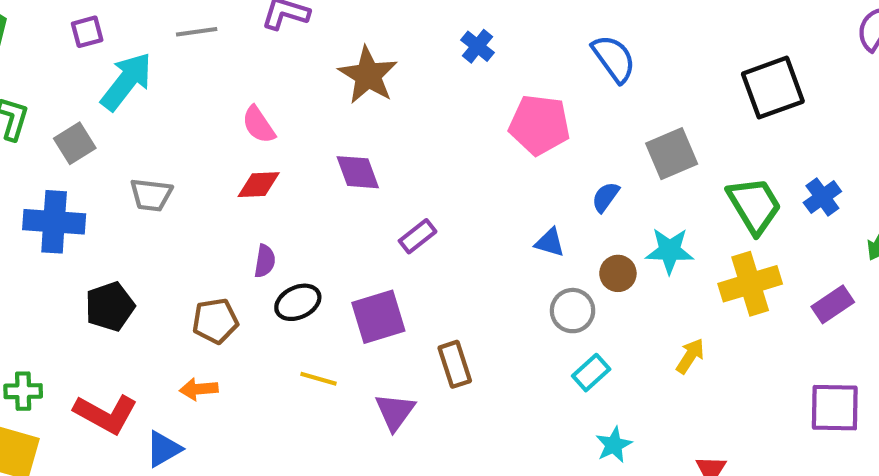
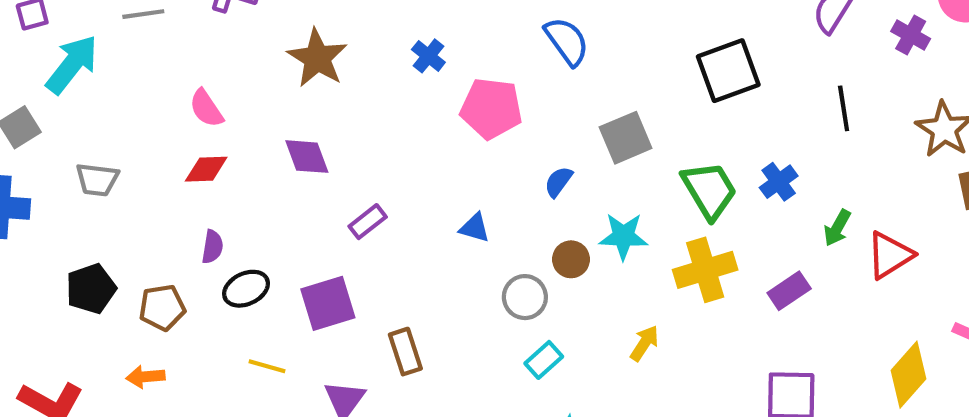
blue cross: (478, 46) -> (428, 56), moved
blue triangle: (550, 242) -> (475, 228), moved
black pentagon: (110, 306) -> (91, 289), moved

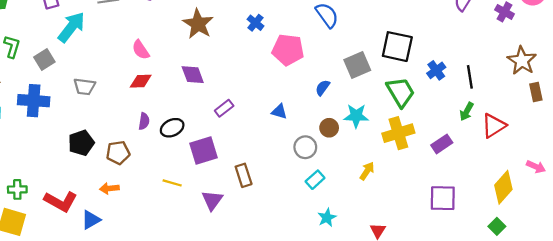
black square: (728, 71) -> (397, 47), moved, turned 32
black line: (844, 108) -> (470, 77), moved
blue cross: (779, 182) -> (436, 70), moved
black ellipse: (246, 289) -> (172, 128), moved

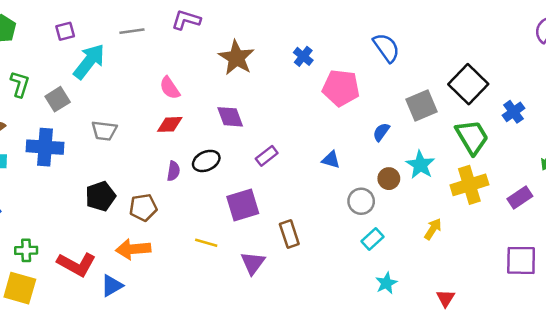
black square: (397, 47) -> (468, 84), turned 32
cyan star: (356, 116) -> (420, 165), turned 30
black ellipse: (172, 128) -> (206, 161), moved
orange arrow: (109, 188) -> (133, 249), size x1.5

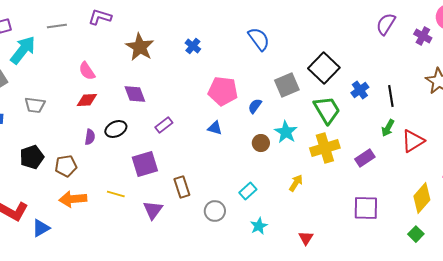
pink pentagon: (341, 88) -> (223, 91), moved
gray circle: (361, 201) -> (215, 211), moved
orange arrow: (133, 249) -> (73, 199), moved

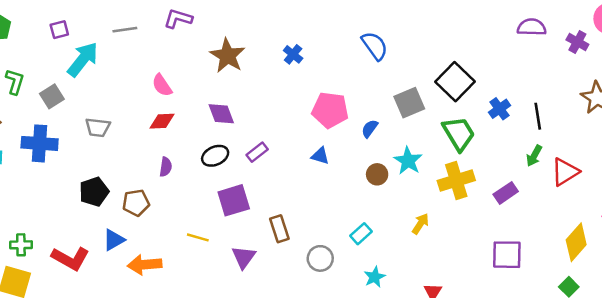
purple semicircle: (386, 24) -> (532, 27), turned 60
black ellipse: (116, 129) -> (215, 156), moved
orange arrow: (73, 199) -> (145, 265), moved
blue triangle: (41, 228) -> (114, 240), moved

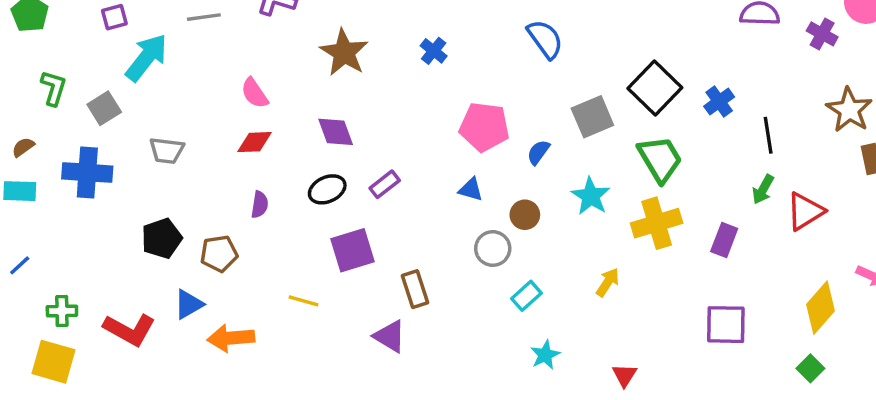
blue cross: (500, 109) -> (719, 102), moved
brown circle: (377, 174) -> (525, 215), moved
purple rectangle: (506, 193) -> (724, 240), turned -35
purple triangle: (244, 257) -> (390, 336), moved, turned -35
gray circle: (320, 258) -> (493, 249), moved

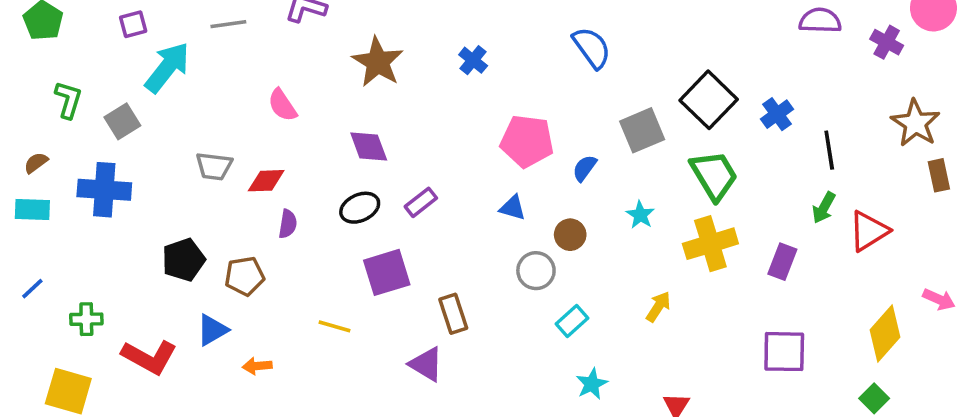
red diamond: (255, 142) -> (266, 181), moved
gray trapezoid: (167, 151) -> (214, 166), moved
cyan star: (591, 196) -> (640, 215), size x0.7
green cross: (62, 311) -> (86, 319), moved
orange arrow: (231, 338) -> (257, 366), size x0.6

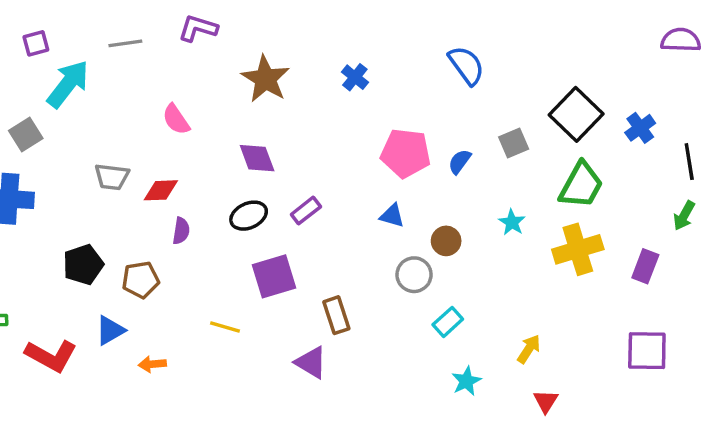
gray square: (642, 130) -> (514, 143), size x0.7
blue semicircle: (585, 168) -> (460, 162), moved
green trapezoid: (714, 175) -> (581, 185), turned 60
yellow arrow: (658, 307) -> (529, 349), moved

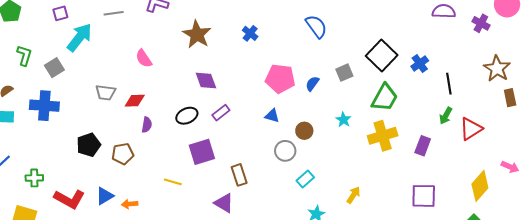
purple diamond: (257, 158) -> (206, 81), moved
blue triangle: (110, 330) -> (105, 196), moved

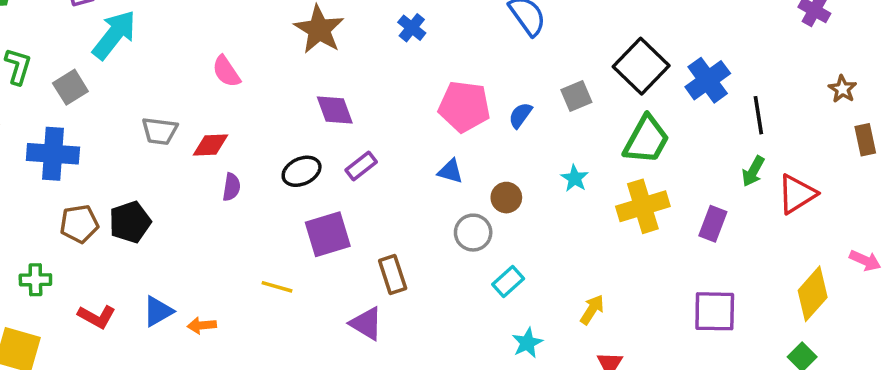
blue cross: (420, 64) -> (708, 80), size x1.4
brown star: (497, 69) -> (842, 89), size x0.6
brown pentagon: (123, 154) -> (79, 224), moved
red L-shape: (69, 199) -> (97, 317), size x0.7

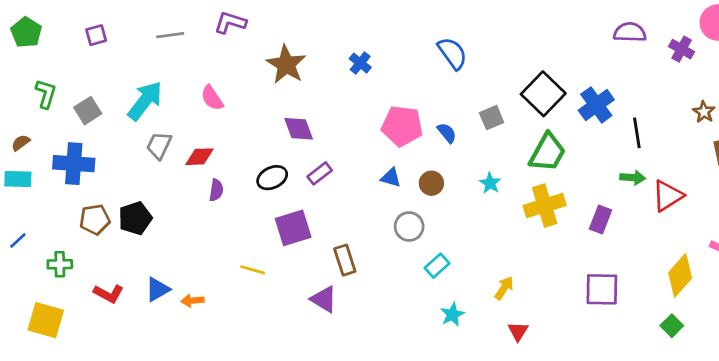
cyan arrow: (114, 35) -> (145, 101), moved
blue semicircle: (520, 115) -> (447, 133), turned 105
gray trapezoid: (160, 131) -> (159, 145), turned 108
green arrow: (753, 171) -> (633, 178), turned -115
brown circle: (506, 198) -> (431, 183), moved

